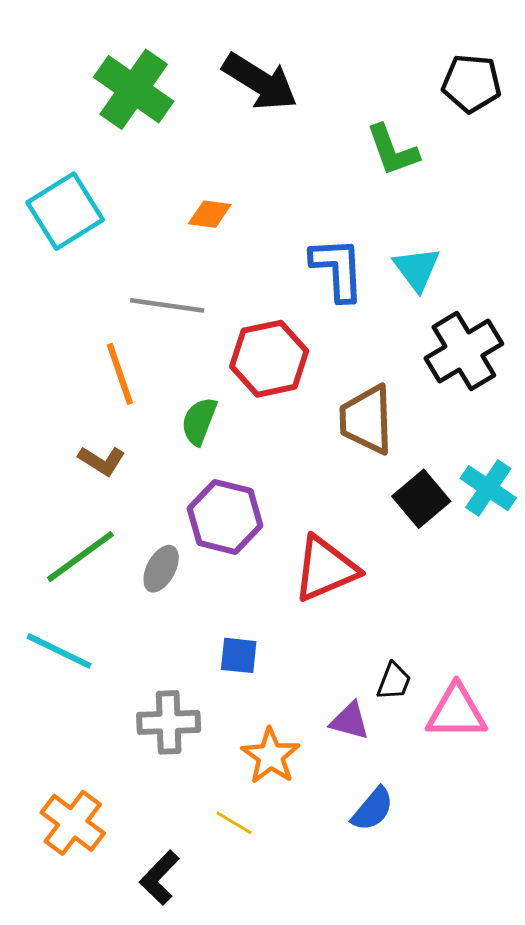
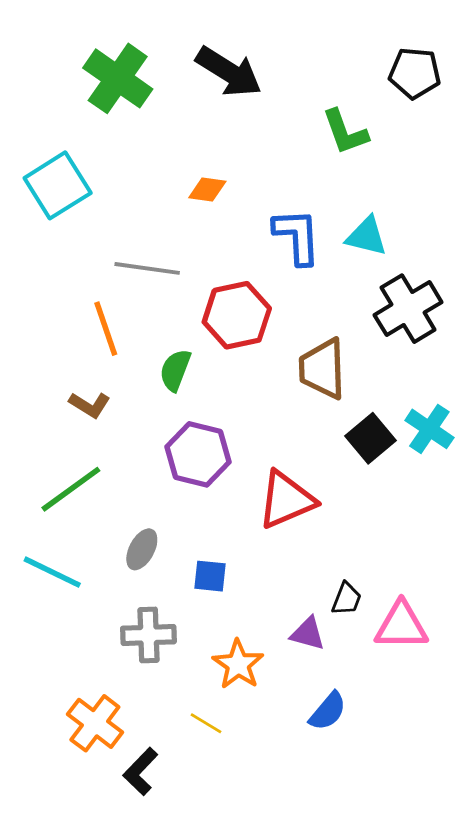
orange diamond: (210, 214) -> (207, 189), moved
cyan triangle: (417, 269) -> (367, 236), turned -39
gray ellipse: (161, 569) -> (142, 549), moved
orange cross: (73, 823) -> (95, 723), moved

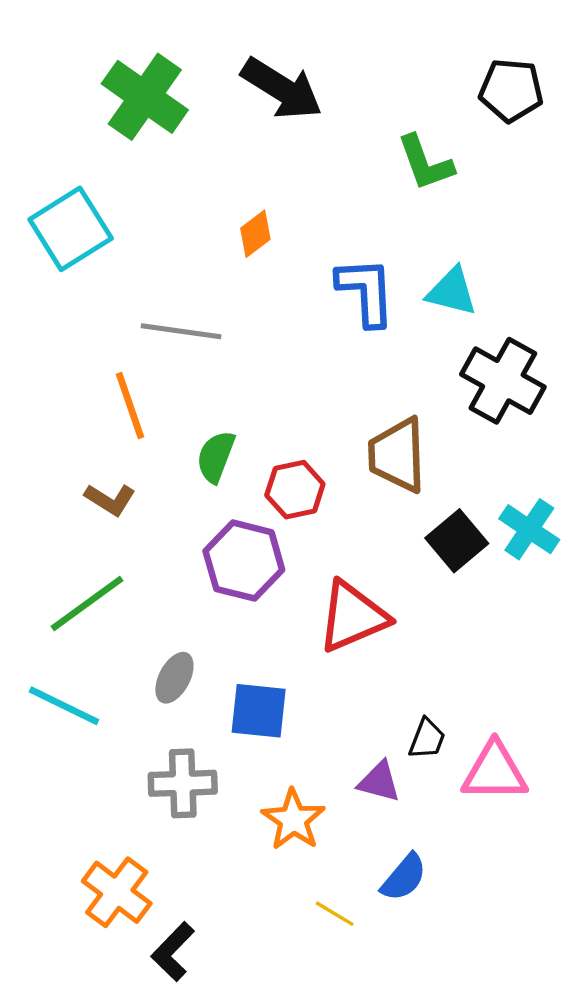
orange diamond: (207, 189) -> (255, 234), turned -45
black cross: (408, 309) -> (503, 381), turned -30
red hexagon: (237, 315) -> (295, 490), moved, size x0.7
blue square: (210, 576) -> (259, 711), size x1.4
yellow line: (206, 723) -> (335, 914), moved

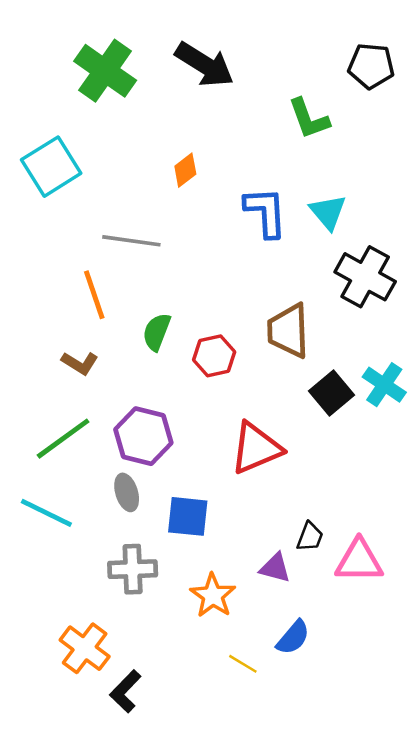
cyan triangle: (452, 292) -> (328, 212), turned 36
purple hexagon: (244, 561) -> (143, 436), moved
gray ellipse: (174, 678) -> (127, 492), turned -45

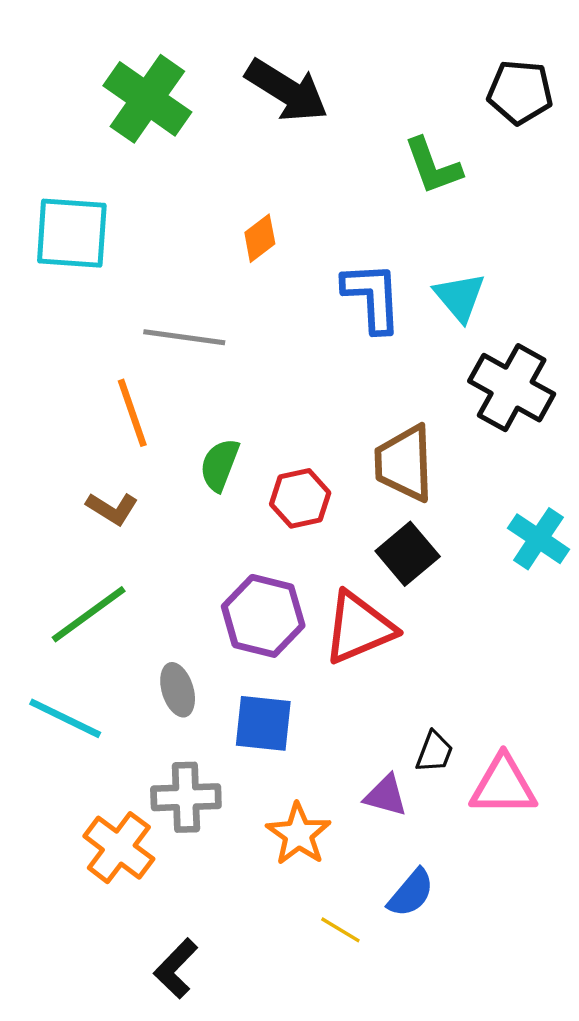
cyan square: (51, 167) -> (72, 233), turned 36
black square: (332, 393) -> (408, 554), moved
purple hexagon: (143, 436) -> (263, 616), moved
orange cross: (85, 648) -> (119, 848), moved

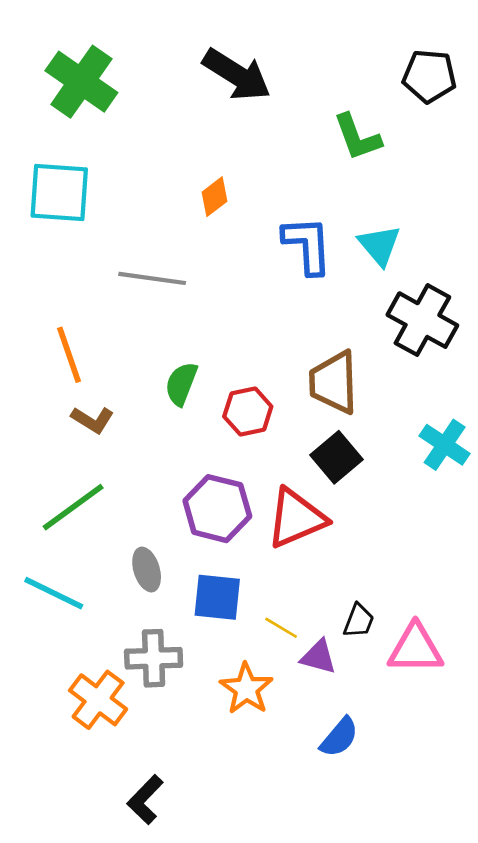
green cross: (147, 99) -> (81, 82), moved
orange line: (132, 413) -> (69, 355), moved
yellow line: (340, 930) -> (281, 628), moved

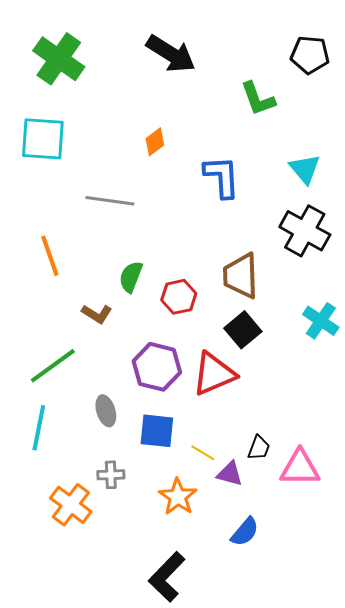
cyan triangle: (379, 245) -> (305, 169), moved
brown L-shape: (93, 420) -> (97, 314), moved
cyan line: (54, 593) -> (39, 428), turned 75
gray cross: (154, 658) -> (111, 475), size x0.7
black L-shape: (145, 800) -> (167, 577), moved, size x1.4

